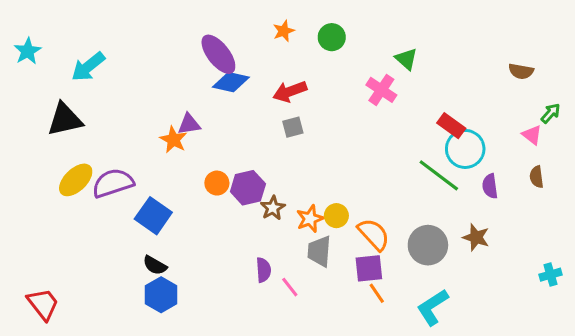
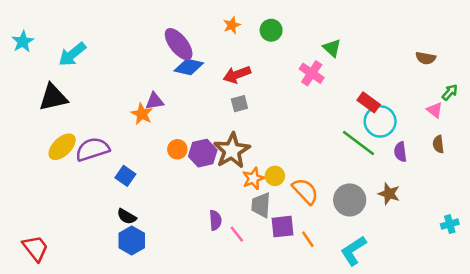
brown star: (273, 208) -> (232, 151), moved, size x1.8
blue square: (153, 216) -> (125, 176), size x0.7
purple square: (369, 268) -> (283, 227), moved

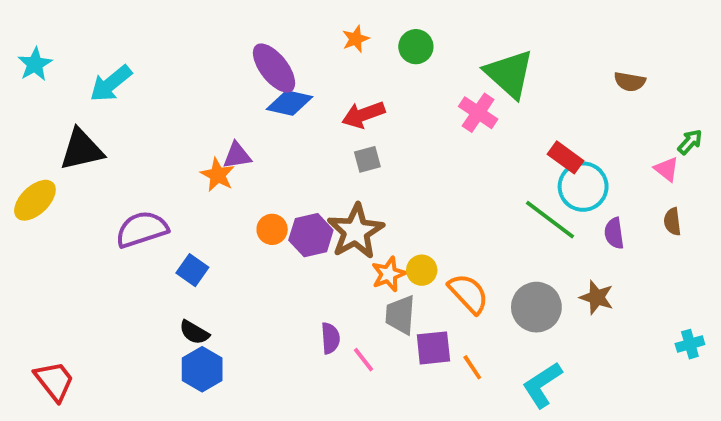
green triangle: (332, 48) -> (509, 74), size x1.8
brown semicircle: (426, 58) -> (630, 82), moved
yellow ellipse: (62, 147) -> (35, 200), moved

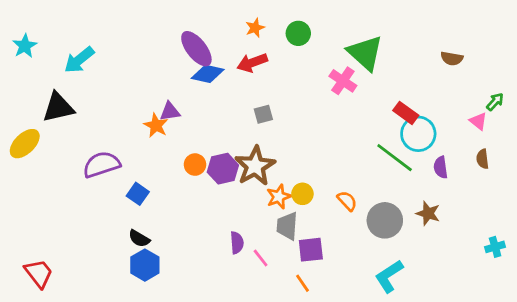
red arrow: (363, 115) -> (252, 63), moved
orange semicircle: (468, 293) -> (347, 201), moved, size x0.7
orange line: (472, 367) -> (302, 283), moved

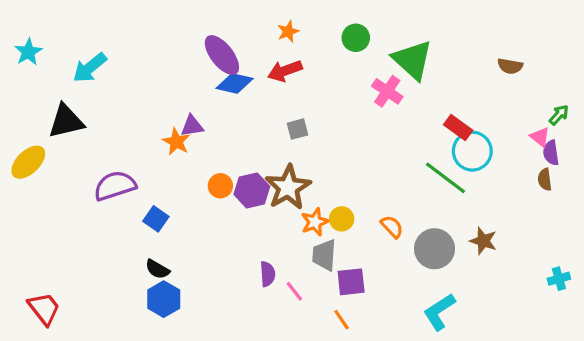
green circle: (298, 33) -> (356, 38), moved
purple semicircle: (441, 167) -> (551, 153), moved

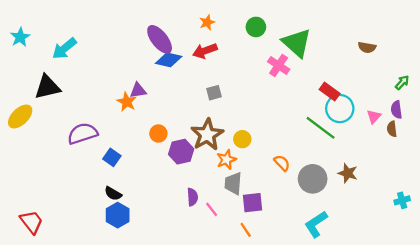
pink triangle: (540, 137) -> (374, 116), moved, turned 35
purple hexagon: (252, 190) -> (181, 152), moved
yellow circle: (342, 219) -> (242, 139), moved

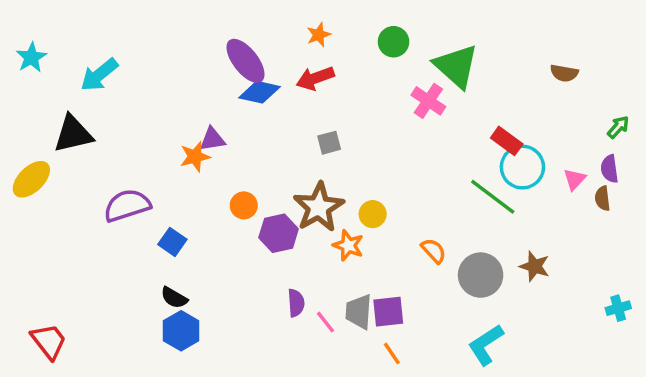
orange star: (127, 102) -> (195, 157), turned 30
orange star: (226, 160) -> (348, 245), turned -30
gray trapezoid: (233, 183) -> (359, 312), moved
orange line: (246, 230) -> (392, 353), moved

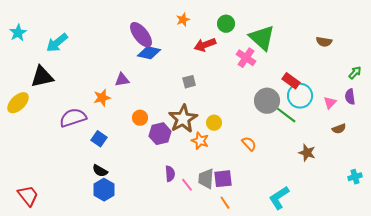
red arrow: (315, 78) -> (205, 45), moved
orange star: (195, 157) -> (102, 98), moved
brown semicircle: (602, 198) -> (339, 129), moved, turned -104
gray circle: (481, 275) -> (267, 101), moved

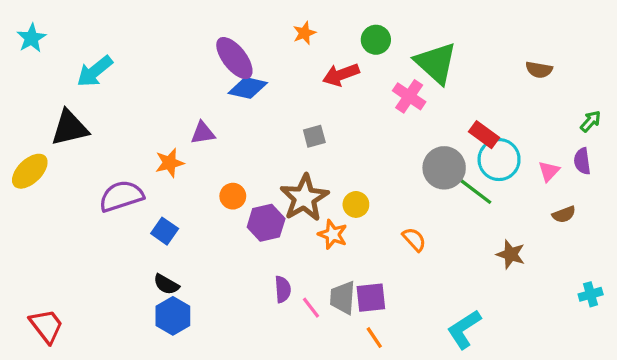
cyan star: (18, 33) -> (31, 38), moved

